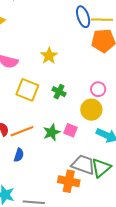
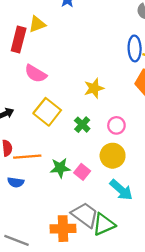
yellow star: (49, 56) -> (94, 88), moved
pink circle: (98, 89) -> (116, 125), moved
blue semicircle: (19, 155) -> (16, 182), turned 64
orange cross: (69, 181) -> (63, 229), turned -30

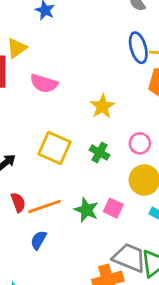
pink semicircle: (36, 74) -> (44, 83), moved
green star: (60, 168) -> (86, 210), turned -30
blue semicircle: (16, 182) -> (38, 240), turned 126

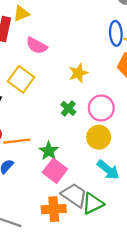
pink circle: (140, 143) -> (101, 108), size x1.5
yellow square: (55, 148) -> (21, 79), moved
pink square: (113, 208) -> (55, 171), moved, size x1.5

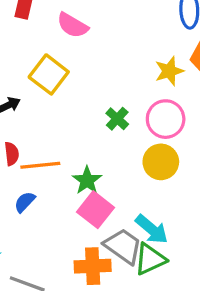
yellow star: (78, 73) -> (169, 71), moved
cyan arrow: (108, 170) -> (152, 229), moved

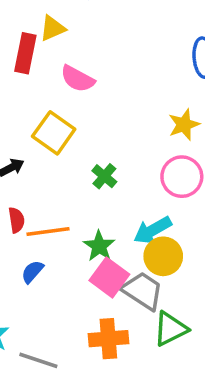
green cross: (117, 119) -> (104, 176), moved
yellow circle: (161, 162) -> (163, 256), moved
cyan arrow: (152, 229) -> (153, 230), moved, turned 112
gray trapezoid: (123, 246) -> (143, 291), moved

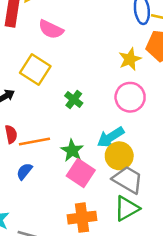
gray trapezoid: (143, 291) -> (128, 180), moved

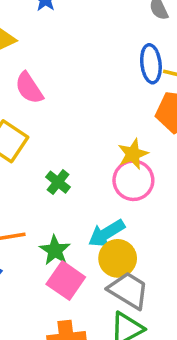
pink semicircle: (51, 29) -> (29, 88), turned 30
yellow star: (130, 59) -> (133, 154), moved

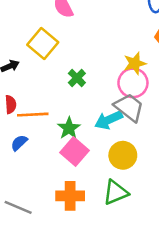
yellow circle: (118, 258) -> (123, 155), moved
gray trapezoid: (128, 290) -> (129, 107), moved

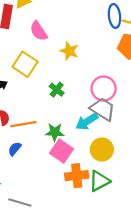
yellow star: (135, 63) -> (69, 51), moved, turned -30
green star: (69, 128) -> (55, 132), turned -30
orange cross: (70, 196) -> (77, 176), moved

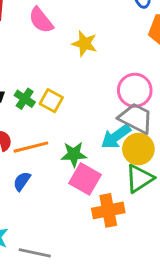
yellow square: (25, 64) -> (51, 101), moved, size x0.7
green cross: (57, 90) -> (25, 99), moved
yellow circle: (102, 150) -> (138, 149), moved
green triangle: (99, 181) -> (139, 178), moved

